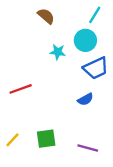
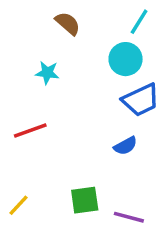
cyan star: (58, 52) -> (47, 73), moved
green square: (46, 139) -> (85, 200), moved

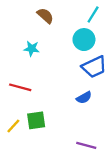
red line: (30, 130) -> (20, 87), turned 35
green square: (85, 200) -> (36, 120), moved
yellow line: (18, 205) -> (13, 126), moved

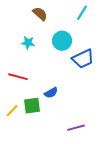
cyan circle: (84, 40) -> (62, 41), moved
blue semicircle: (84, 98) -> (51, 93), moved
purple line: (86, 145) -> (76, 128), turned -30

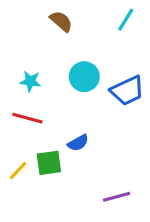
cyan circle: (62, 41) -> (84, 77), moved
cyan star: (28, 43) -> (30, 81), moved

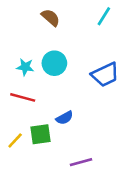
cyan circle: (84, 77) -> (54, 63), moved
purple line: (117, 197) -> (81, 162), moved

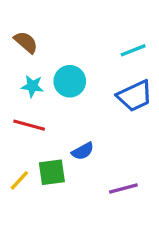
cyan line: (104, 16) -> (133, 50), moved, turned 36
brown semicircle: (51, 18) -> (26, 42), moved
purple line: (81, 162) -> (123, 188), moved

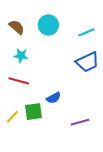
cyan circle: (70, 81) -> (48, 25), moved

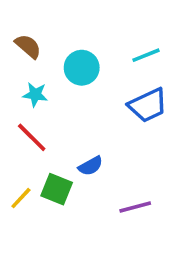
cyan circle: (48, 25) -> (82, 68), moved
red line: (19, 81) -> (32, 137), turned 30
green square: (34, 112) -> (57, 189), turned 30

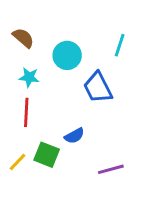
cyan line: (146, 55) -> (120, 45), turned -50
blue trapezoid: (148, 105) -> (98, 88), moved, turned 88
red line: (32, 137) -> (26, 112), turned 48

